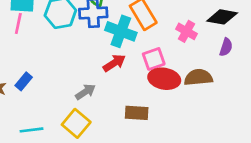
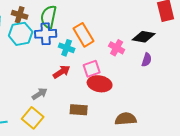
cyan cross: (121, 31) -> (67, 48), size x0.7
brown semicircle: (198, 77) -> (126, 119), moved

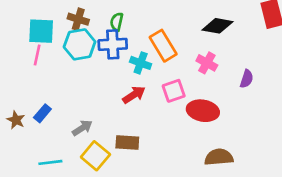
green semicircle: (49, 17) -> (117, 22), size x0.6
black diamond: (144, 37) -> (217, 26), moved
red ellipse: (100, 84) -> (203, 111), moved
gray arrow: (40, 94) -> (82, 128), moved
brown rectangle: (79, 110) -> (127, 142), moved

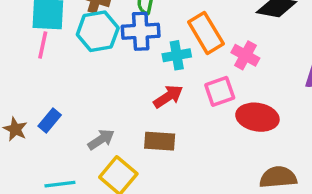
cyan cross: (141, 63) -> (177, 55), turned -30
pink cross: (207, 63) -> (245, 55), moved
brown rectangle: (127, 142) -> (160, 141), moved

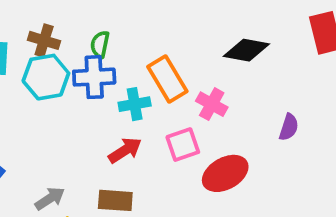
red ellipse: (257, 117) -> (225, 173), turned -39

